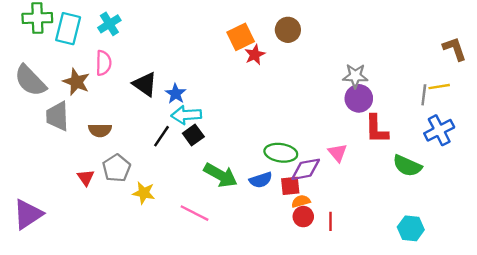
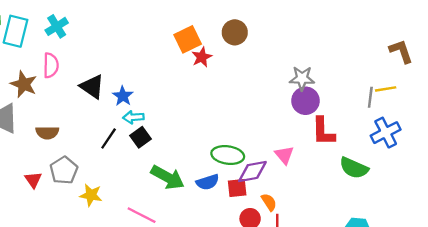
cyan arrow: (186, 115) -> (133, 117), size x0.7
orange semicircle: (301, 201) -> (269, 202), moved, turned 72

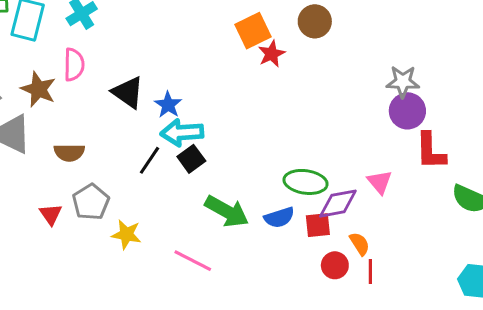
cyan arrow: (133, 117) -> (182, 133), size x1.5

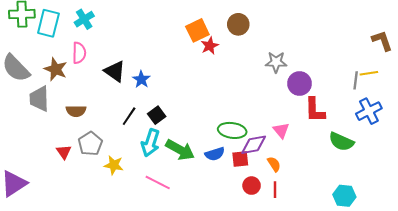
gray star: (403, 82) -> (276, 62), moved
cyan arrow: (182, 133) -> (151, 143), moved, turned -68
orange semicircle: (360, 244) -> (274, 164), moved

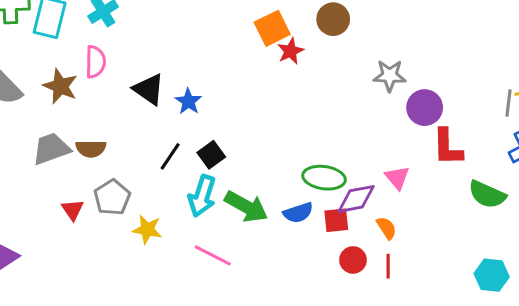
gray trapezoid: (39, 99) -> (51, 149), moved, turned 72

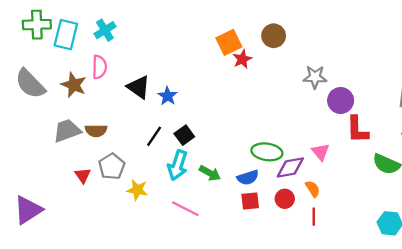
green arrow: (246, 207) -> (210, 173), size x0.7
red square: (336, 220) -> (250, 201), moved
red circle: (353, 260) -> (285, 199), moved

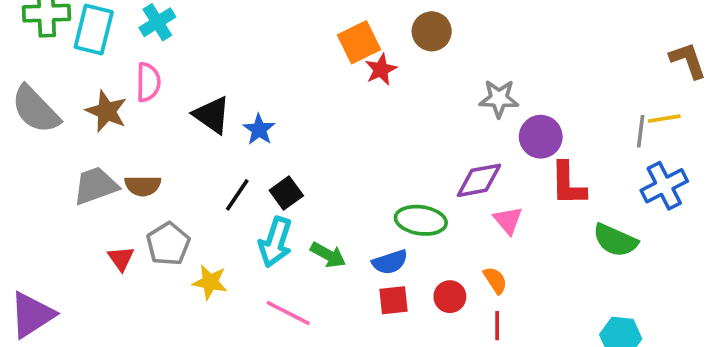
purple diamond: (290, 168) -> (479, 180), moved

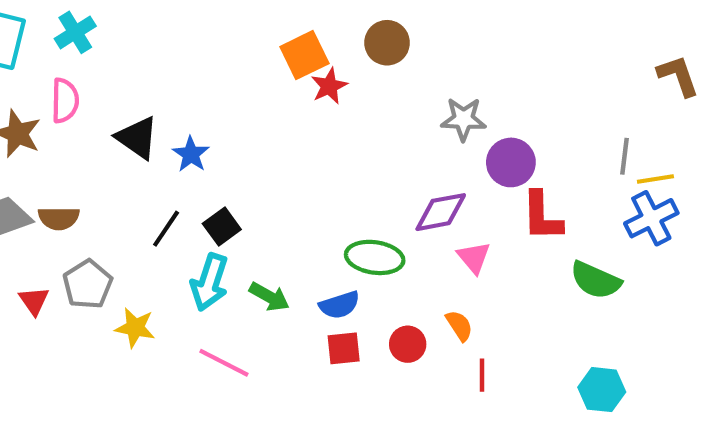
yellow line: (664, 119) -> (655, 179), moved
red line: (497, 326) -> (482, 375), moved

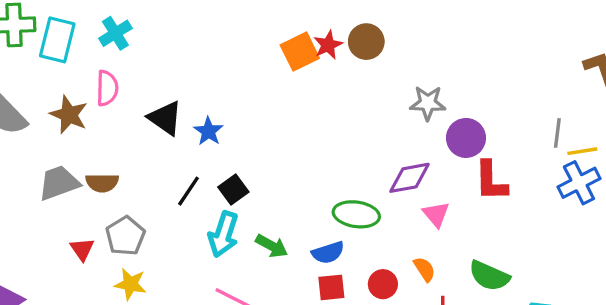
red star: (329, 86) -> (328, 45), moved
green semicircle: (596, 280) -> (489, 276), moved
yellow star: (135, 328) -> (130, 284), moved

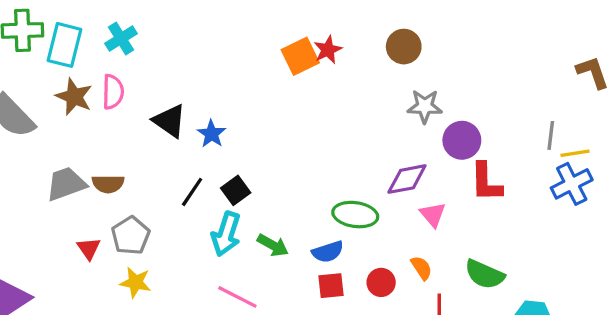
brown circle: (366, 42) -> (404, 47), moved
brown star: (69, 115) -> (74, 97), moved

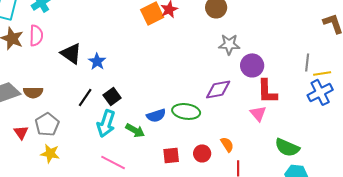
pink triangle: (433, 215) -> (258, 113), moved
blue semicircle: (328, 252) -> (156, 115), moved
green semicircle: (484, 274) -> (287, 147), moved

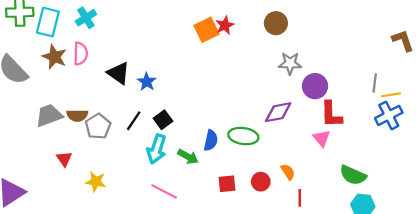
blue semicircle: (156, 115) -> (211, 140), turned -60
gray pentagon: (47, 124) -> (98, 126), moved

